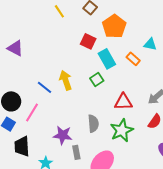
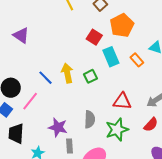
green square: (97, 80) -> (90, 76), moved

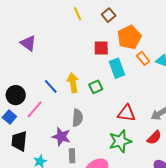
red square: (94, 37) -> (101, 48), turned -35
orange rectangle: (137, 60) -> (143, 58), moved
gray semicircle: (90, 119) -> (77, 118), moved

